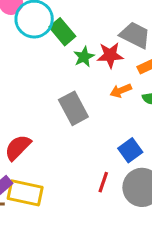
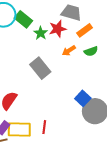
blue square: (130, 150) -> (83, 98), moved
red line: (103, 182) -> (44, 127), moved

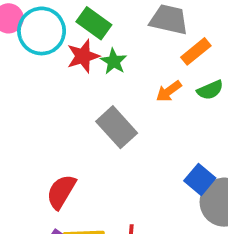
green rectangle: (23, 19) -> (94, 23), moved
red star: (58, 29) -> (83, 56), moved

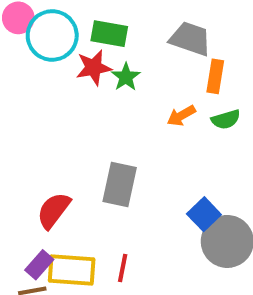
green rectangle: (94, 23) -> (109, 34), turned -32
orange rectangle: (196, 51) -> (215, 76), turned -48
gray rectangle: (117, 127) -> (120, 184), moved, turned 48

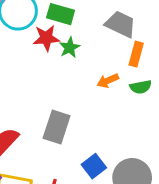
blue square: (204, 214) -> (94, 166), moved

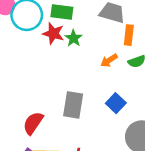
red star: (46, 38) -> (53, 33), turned 30
blue square: (94, 166) -> (116, 103), moved

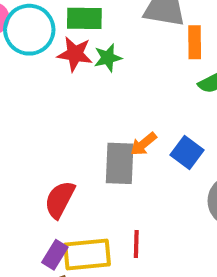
green star: (74, 38) -> (108, 58), turned 30
orange arrow: (109, 60) -> (143, 144), moved

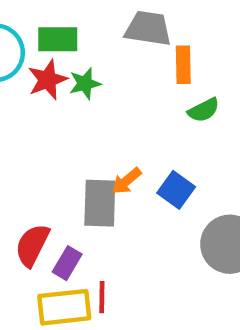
red star: (75, 54) -> (48, 80), turned -30
red line: (136, 244) -> (102, 297), moved
purple rectangle: (55, 255) -> (67, 263), moved

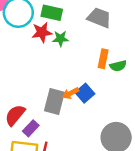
orange rectangle: (183, 65) -> (103, 59), moved
blue square: (176, 190) -> (85, 93), moved

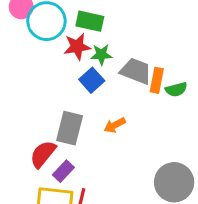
gray trapezoid: (99, 18) -> (136, 71), moved
blue square: (85, 93) -> (92, 80), moved
gray rectangle: (54, 101) -> (70, 128), moved

